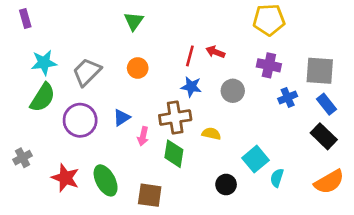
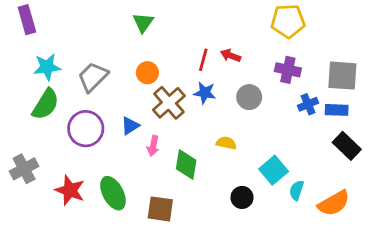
purple rectangle: (25, 18) -> (27, 20), size x1.4
blue rectangle: (326, 104) -> (337, 110), moved, turned -50
brown cross: (175, 118) -> (169, 103), moved, turned -32
gray cross: (23, 158) -> (24, 169), size x1.4
orange semicircle: (329, 182) -> (334, 203), moved

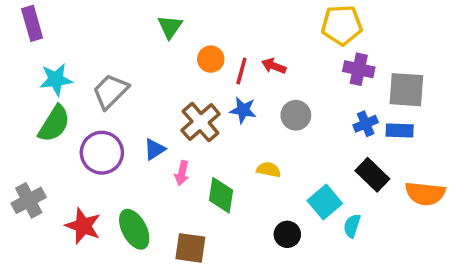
purple cross: (288, 70) -> (359, 69), moved
orange circle: (147, 73) -> (211, 59), moved
black rectangle: (347, 146) -> (372, 175), moved
orange semicircle: (334, 203) -> (425, 194), moved, turned 36

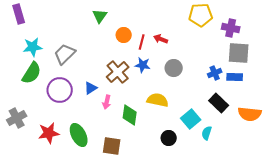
purple cross: (359, 69) -> (231, 28), moved
yellow semicircle: (269, 170) -> (158, 100), size x1.5
red star: (83, 226) -> (49, 133), turned -30

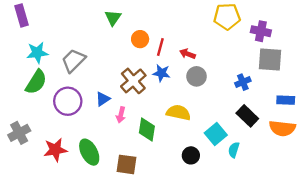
red arrow: (161, 39) -> (187, 54), moved
blue rectangle: (235, 77) -> (286, 100), moved

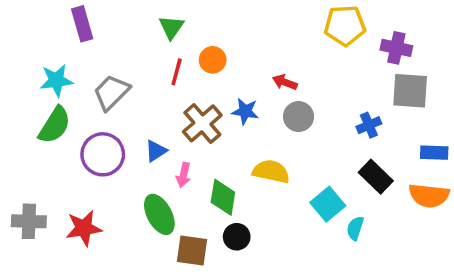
purple rectangle: (21, 15) -> (82, 24), moved
red line: (160, 47) -> (177, 72), moved
gray cross: (19, 133) -> (29, 221), moved, turned 30
green ellipse: (89, 152) -> (159, 214), moved
black circle: (191, 155) -> (237, 237), moved

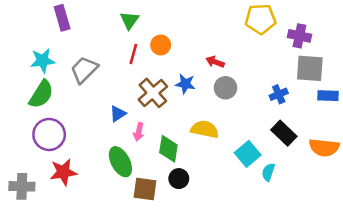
blue rectangle: (434, 153) -> (328, 96), moved
purple circle: (103, 154) -> (49, 134), moved
gray cross: (29, 221) -> (22, 186), moved

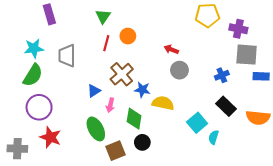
gray trapezoid: (84, 70) -> (67, 56), turned -45
blue star: (185, 84) -> (142, 90), moved
red star: (63, 172) -> (50, 137), turned 30
brown square: (145, 189) -> (115, 151), turned -30

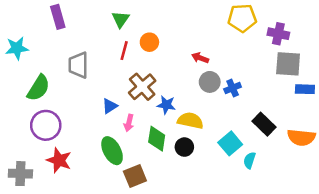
cyan star: (34, 48) -> (17, 48), moved
blue cross: (222, 75) -> (233, 88), moved
black circle: (142, 142) -> (184, 147), moved

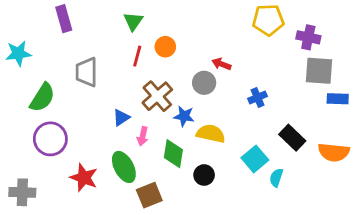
gray circle: (210, 82) -> (204, 83), moved
black circle: (184, 147) -> (204, 175), moved
red star: (59, 160) -> (84, 178), moved

